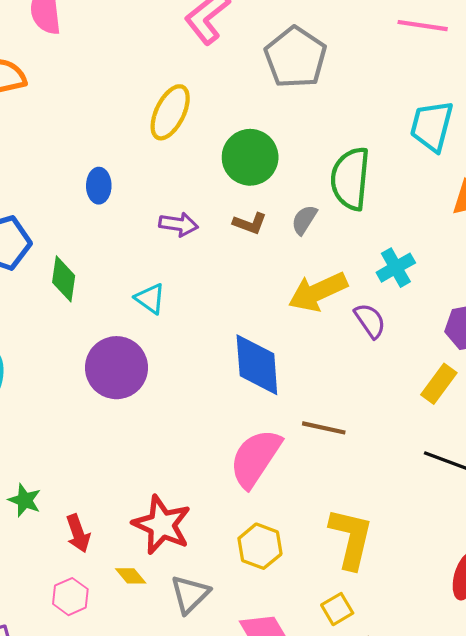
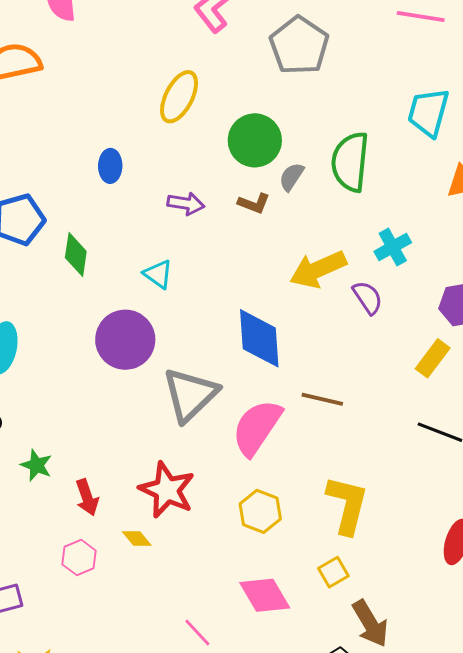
gray semicircle: (304, 220) -> (291, 177), moved
gray triangle: (190, 594) -> (190, 395), moved, size x1.5

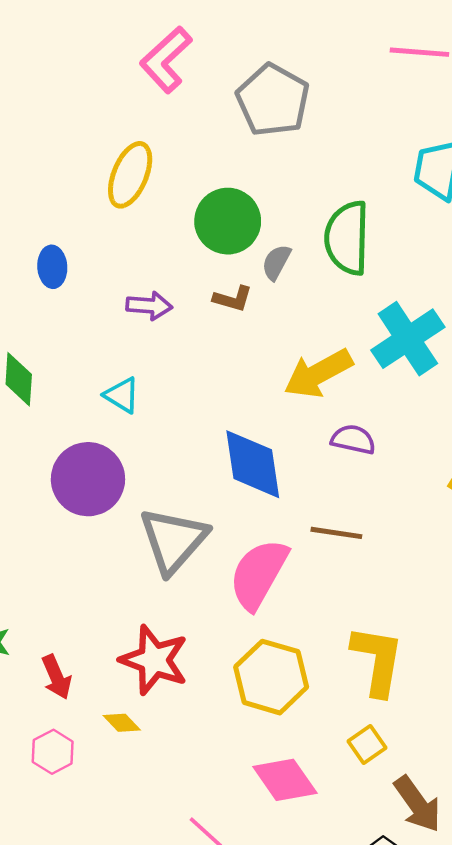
cyan cross: (393, 247) -> (408, 339), size x1.6
purple semicircle: (368, 297) -> (353, 439), moved, turned -39
yellow hexagon: (260, 511) -> (271, 677), size x1.4

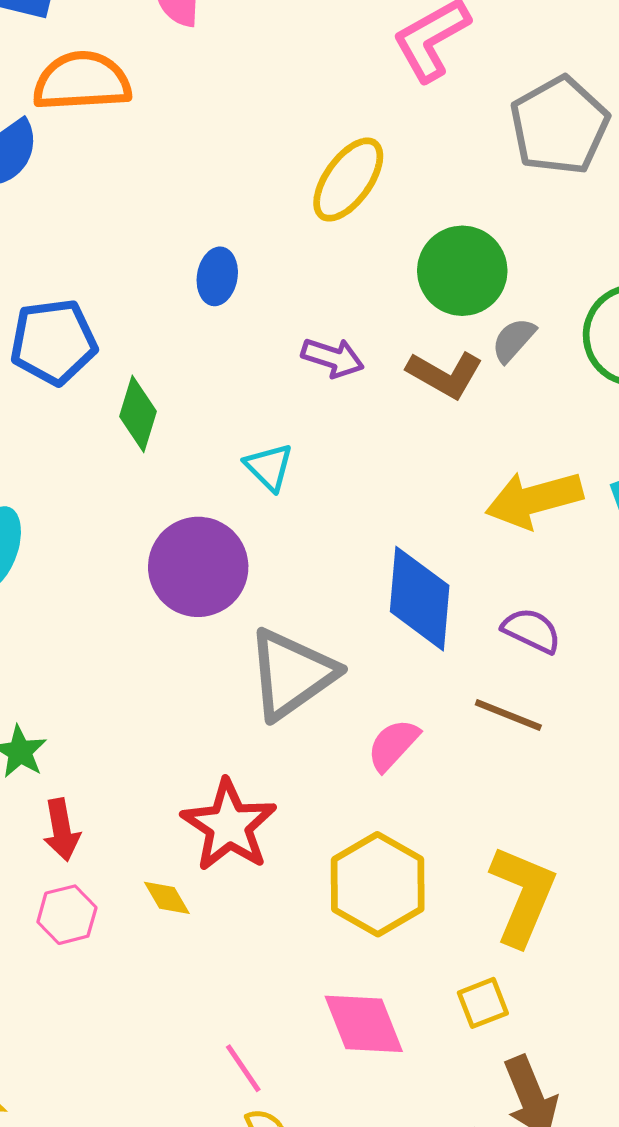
brown L-shape: (233, 299) -> (445, 375), size x1.4
purple semicircle: (353, 439) -> (532, 630), moved
pink semicircle: (259, 574) -> (393, 745), size x0.6
red arrow: (57, 677) -> (62, 830), moved

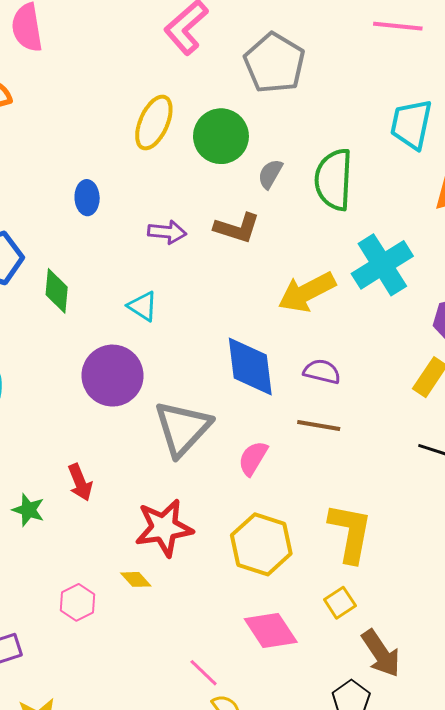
green circle: (462, 271) -> (221, 136), moved
gray semicircle: (514, 340) -> (270, 174), moved
red star: (229, 825) -> (164, 528), turned -30
red arrow: (62, 830) -> (80, 482), moved

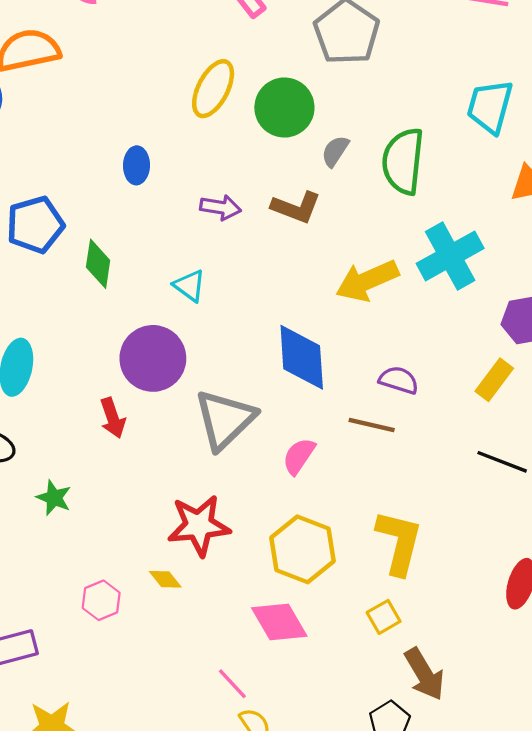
purple semicircle: (322, 372) -> (399, 380), moved
red arrow: (80, 482) -> (113, 418), moved
pink diamond: (271, 631) -> (279, 622), moved

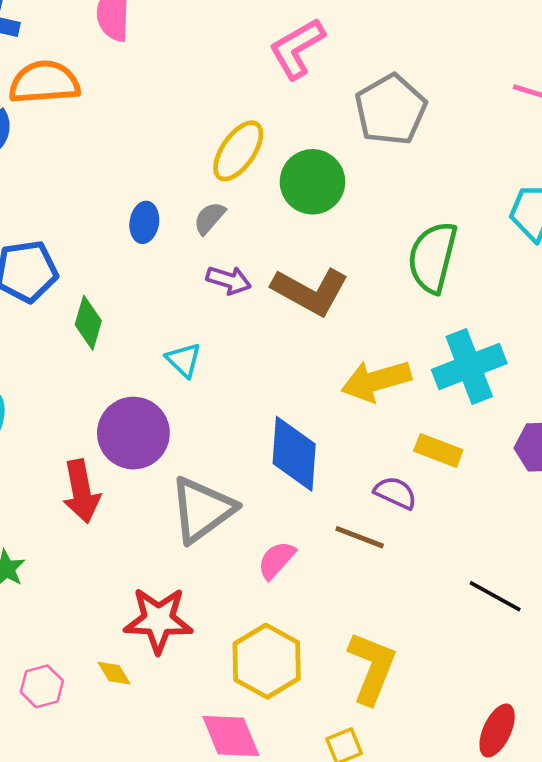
gray semicircle: (335, 151) -> (209, 218), moved
brown L-shape: (296, 207) -> (310, 291), size x1.4
yellow rectangle: (494, 380) -> (438, 450), moved, turned 66
red arrow: (113, 418) -> (81, 491), size x1.4

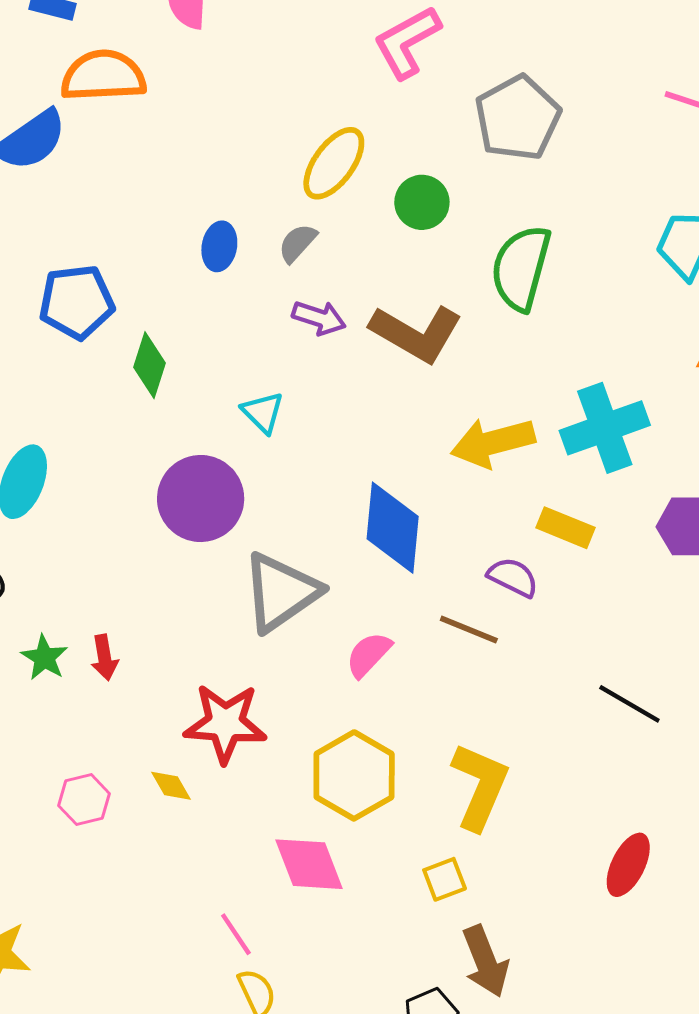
green circle: (312, 182) -> (422, 202), size x0.7
green semicircle: (432, 257) -> (521, 268), moved
red arrow: (81, 491) -> (104, 657), moved, size x0.6

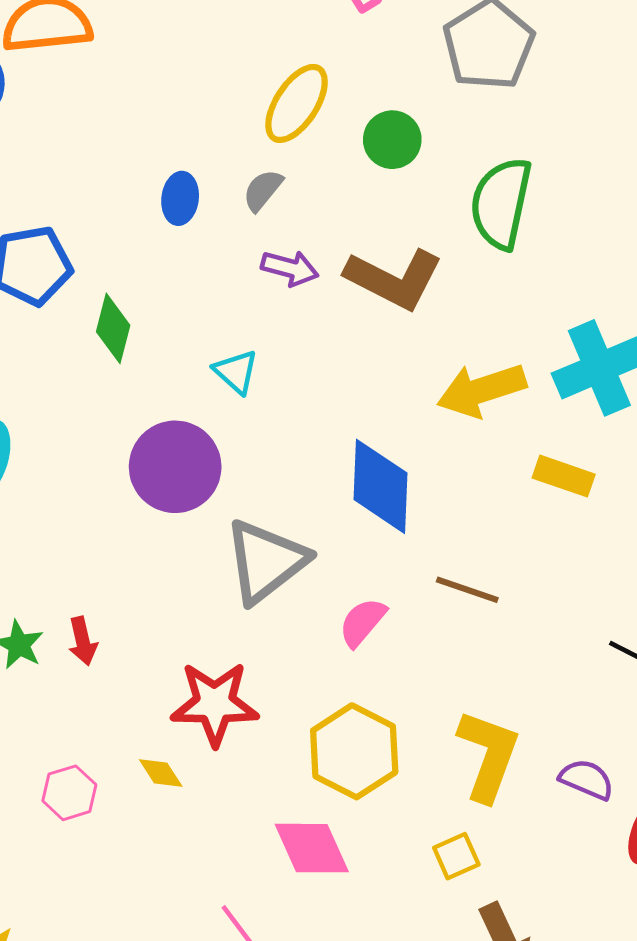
purple semicircle: (513, 577) -> (587, 779), moved

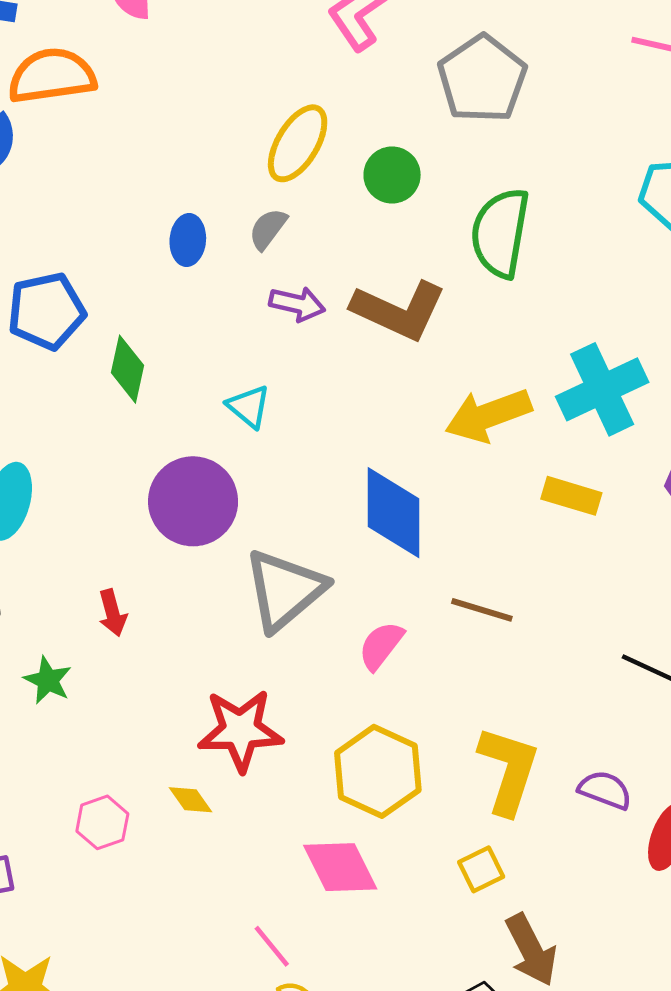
red arrow: (83, 641) -> (113, 613), moved

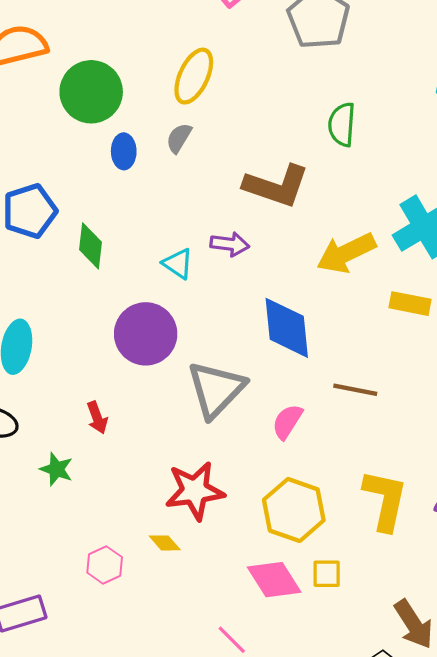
green circle: (392, 175) -> (91, 92), moved, size x1.6
green semicircle: (500, 233) -> (342, 124), size x0.7
purple arrow: (297, 304) -> (230, 244), moved
yellow square: (481, 869) -> (327, 574), moved, turned 32

